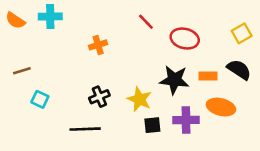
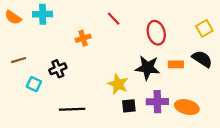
red line: (146, 22) -> (114, 19), moved
red ellipse: (185, 39) -> (156, 33), turned 60
black cross: (99, 97) -> (58, 69), moved
orange ellipse: (221, 107) -> (187, 107), moved

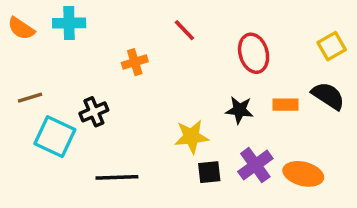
black star: (147, 68) -> (239, 110), size x0.7
cyan square: (34, 84) -> (55, 137), size x1.6
yellow star: (118, 84) -> (191, 137), turned -30
purple cross: (157, 102) -> (255, 165), turned -35

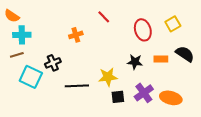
cyan cross: (69, 23) -> (22, 35), moved
yellow square: (332, 46) -> (173, 24), moved
black line: (117, 177) -> (77, 86), moved

